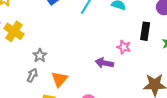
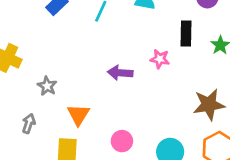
purple arrow: (104, 63) -> (120, 73), moved
gray arrow: (32, 75) -> (29, 124), moved

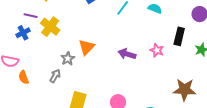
gray star: (47, 86) -> (68, 59), moved
orange triangle: (78, 115) -> (87, 47), moved

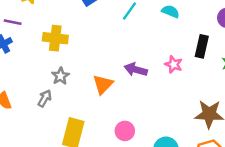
yellow cross: (50, 27) -> (55, 38), moved, turned -30
orange triangle: (87, 47) -> (103, 84), moved

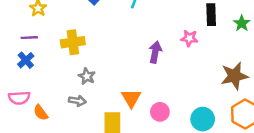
purple arrow: (136, 70) -> (155, 52), turned 100
orange triangle: (103, 84) -> (131, 98), moved
gray arrow: (45, 98) -> (77, 101), turned 84

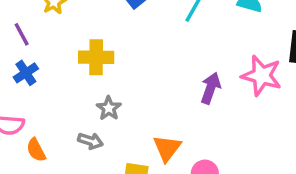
purple line: (29, 38) -> (22, 34), moved, turned 56
pink star: (189, 38) -> (262, 76), size x1.6

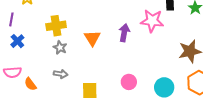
purple line: (22, 34) -> (11, 19), turned 48
gray star: (109, 108) -> (60, 48), moved
orange triangle: (167, 148) -> (92, 38), moved

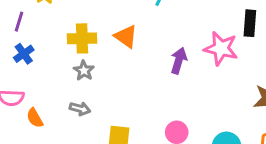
orange triangle: (92, 38) -> (126, 36), moved, turned -30

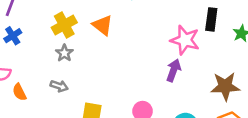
yellow cross: (82, 38) -> (64, 25), turned -30
purple arrow: (179, 61) -> (174, 70), moved

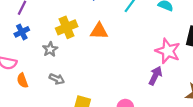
orange triangle: (103, 25) -> (99, 31), turned -42
gray star: (64, 53) -> (50, 49), moved

